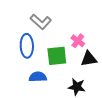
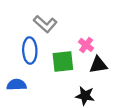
blue semicircle: (38, 77) -> (17, 85), moved

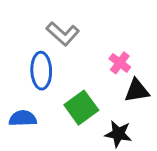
green square: (63, 62) -> (81, 108), moved, turned -30

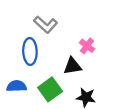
black triangle: (137, 91) -> (72, 66), moved
green square: (81, 108) -> (50, 89), moved

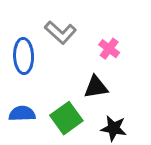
pink cross: (87, 46) -> (109, 49), moved
blue ellipse: (30, 51) -> (24, 56), moved

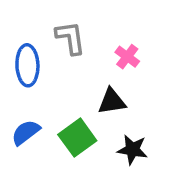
gray L-shape: (60, 32) -> (70, 38), turned -140
blue semicircle: (22, 114) -> (26, 132), turned -35

